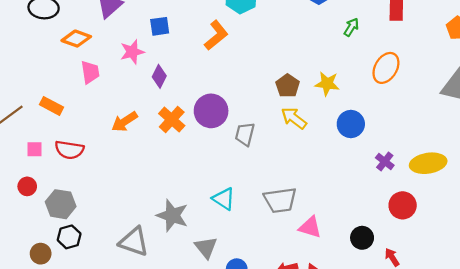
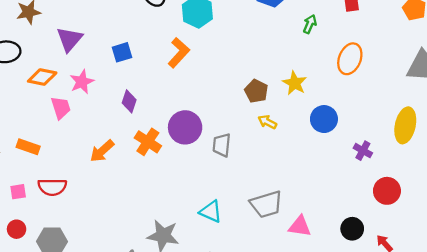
pink star: (132, 52) -> (82, 82), moved
yellow star: (327, 84) -> (295, 83), turned 30
yellow arrow: (294, 118) -> (267, 122), size x0.7
yellow ellipse: (428, 163) -> (405, 125), moved, turned -60

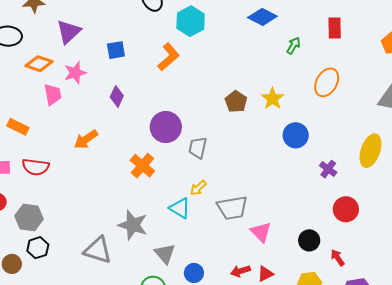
yellow arrow: (267, 122) -> (198, 188), moved, turned -78
orange cross: (148, 142) -> (142, 166), moved
pink triangle: (300, 226) -> (261, 232), turned 30

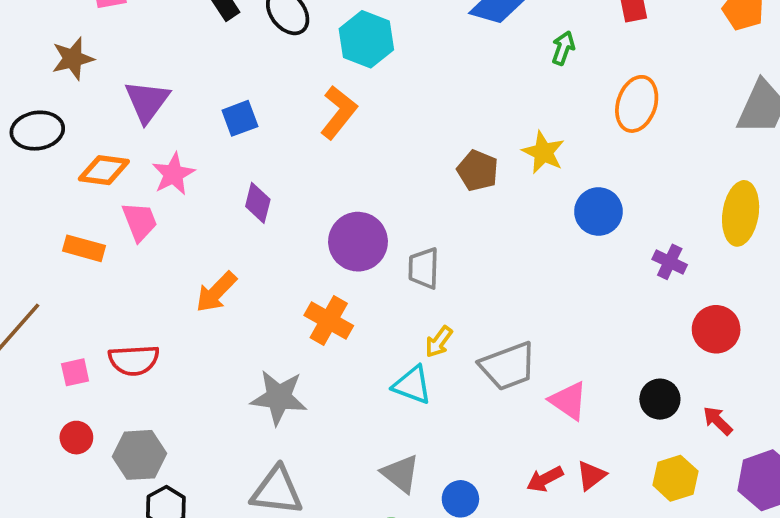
orange rectangle: (18, 127) -> (84, 248), moved
gray star: (133, 225) -> (279, 397), moved

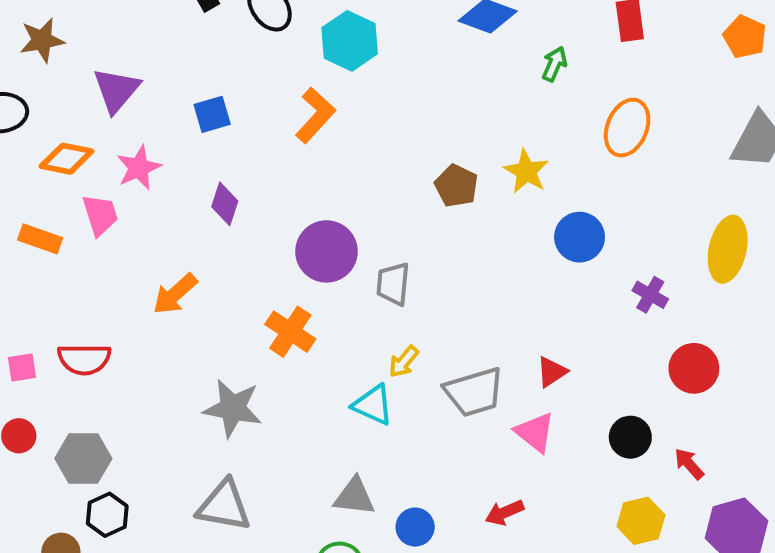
gray triangle: (401, 474) -> (354, 497), turned -36
red triangle: (591, 475) -> (552, 372), moved

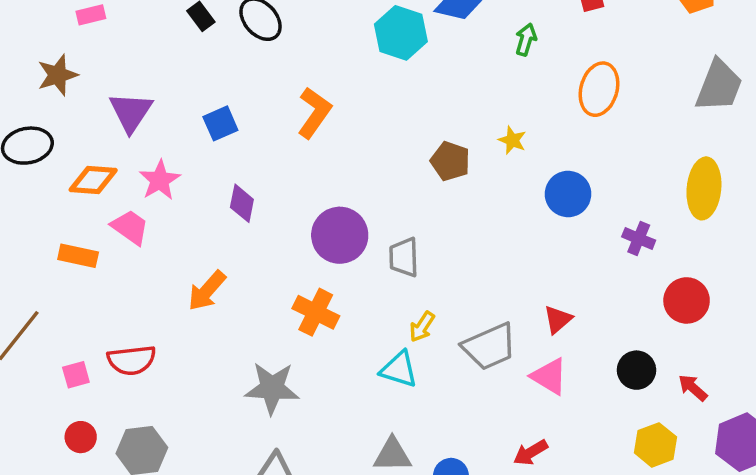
cyan hexagon: (350, 41) -> (401, 33), moved
yellow star: (526, 171) -> (512, 140), size x0.7
pink trapezoid: (100, 215) -> (130, 227), turned -30

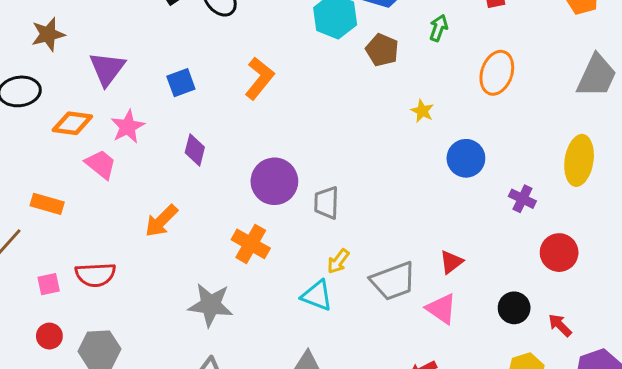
brown pentagon: (450, 161) -> (382, 50), moved
orange rectangle: (78, 256) -> (47, 204), moved

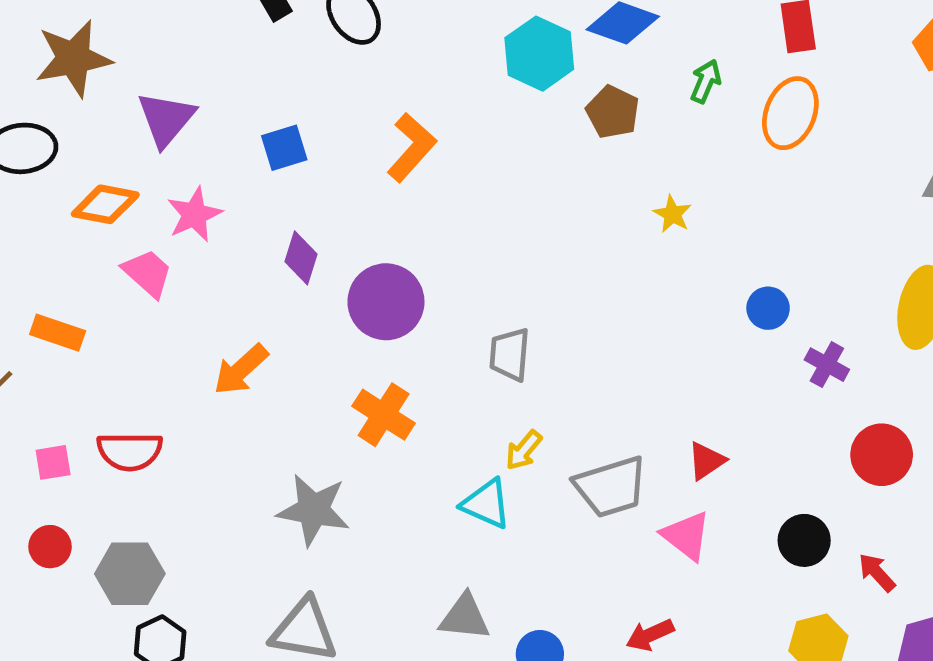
brown star: (48, 34) -> (73, 58), size x1.4
orange ellipse: (497, 73) -> (790, 113), moved
blue circle: (466, 158) -> (768, 308), moved, size x0.7
purple circle: (274, 181) -> (386, 302), moved

